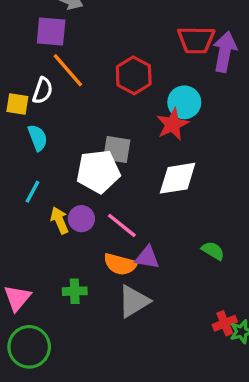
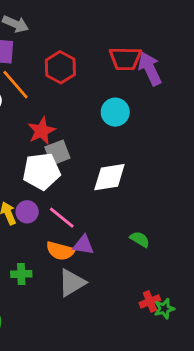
purple arrow: (225, 52) -> (150, 69), turned -36
red hexagon: (134, 75) -> (60, 67), moved
red star: (172, 124) -> (42, 131), moved
gray square: (117, 150) -> (57, 153), turned -30

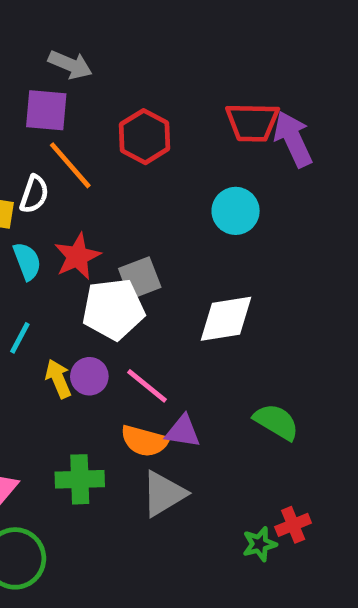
red star: (42, 131) -> (77, 256), moved
green semicircle: (140, 239) -> (276, 422), size x1.4
green cross: (21, 274) -> (80, 479), size x1.4
green star: (164, 309) -> (260, 544), moved

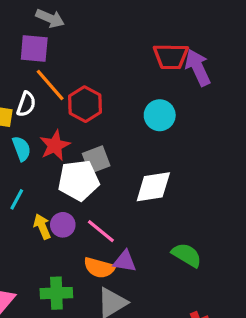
red hexagon: (144, 137) -> (85, 104), moved

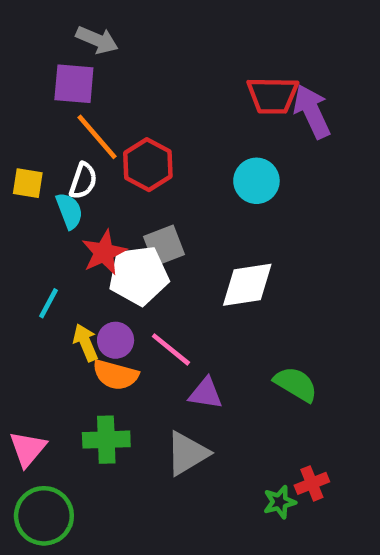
white semicircle: (26, 104) -> (83, 181), moved
red star: (55, 145) -> (104, 252), moved
cyan semicircle: (21, 149) -> (69, 211), moved
orange semicircle: (99, 268) -> (116, 375), moved

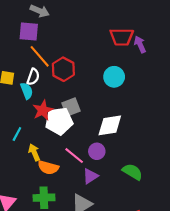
purple arrow: (312, 111) -> (140, 44), size x0.7
purple circle: (116, 340) -> (97, 151), moved
purple triangle: (206, 393) -> (90, 176), turned -42

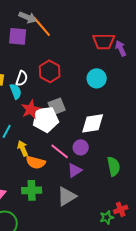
orange line: (40, 56) -> (42, 26), moved
green semicircle: (132, 172) -> (114, 166), turned 48

